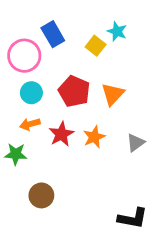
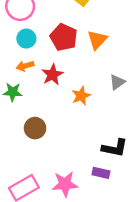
orange star: (94, 137) -> (81, 96), moved

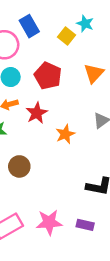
orange triangle: (97, 40) -> (94, 73), moved
purple rectangle: (101, 173) -> (85, 225), moved

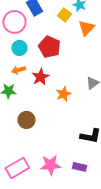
orange triangle: (94, 73) -> (86, 28), moved

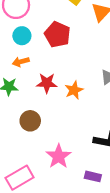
red star: (40, 77) -> (47, 83), moved, turned 30
pink star: (50, 165) -> (59, 156), moved, turned -30

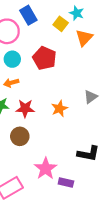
red star: (47, 83) -> (25, 108), moved
purple rectangle: (93, 176) -> (66, 182), moved

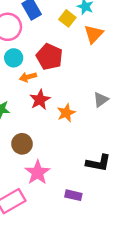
orange arrow: (11, 83) -> (28, 77), moved
red star: (25, 108) -> (40, 100), moved, turned -30
pink star: (46, 169) -> (38, 172), moved

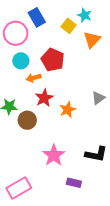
brown circle: (22, 144) -> (27, 120), moved
pink star: (38, 172) -> (54, 155), moved

